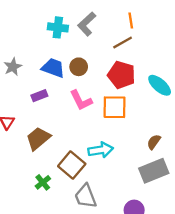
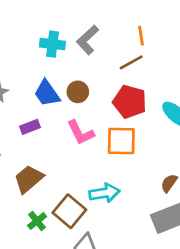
blue trapezoid: (53, 68) -> (47, 93), turned -145
green cross: (43, 182) -> (37, 221), moved

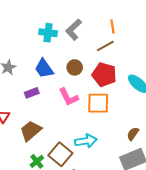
brown circle: (78, 92) -> (75, 67), moved

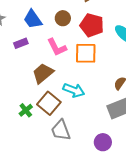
brown trapezoid: (31, 131) -> (43, 73), moved
cyan arrow: (86, 141) -> (74, 90), turned 30

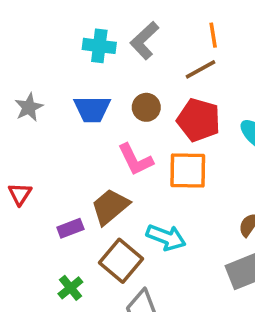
blue trapezoid: (33, 19) -> (92, 109), turned -55
purple rectangle: (21, 43) -> (70, 228), moved
green cross: (26, 110) -> (70, 288), moved

